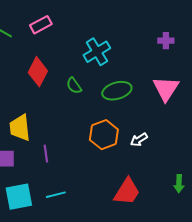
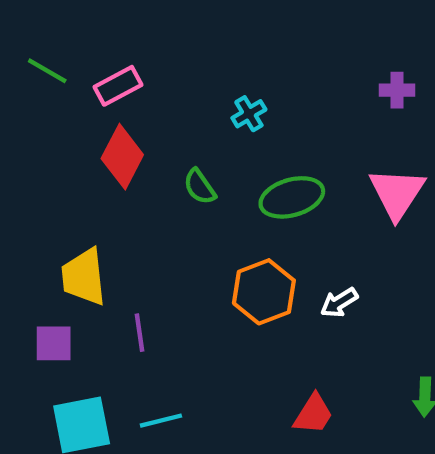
pink rectangle: (41, 25) -> (118, 86), moved
cyan cross: (97, 52) -> (249, 114), size x0.6
red trapezoid: (127, 192) -> (313, 414), size x0.7

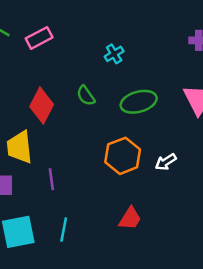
red diamond: (122, 157) -> (42, 105), moved
red trapezoid: (313, 414) -> (130, 218), moved
cyan line: (161, 421) -> (64, 229), turned -65

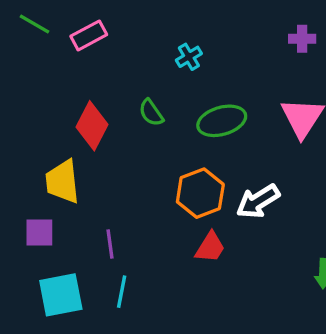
white arrow: (166, 162) -> (258, 201), size x1.5
purple line: (51, 179) -> (110, 244), moved
red trapezoid: (130, 218) -> (210, 247), moved

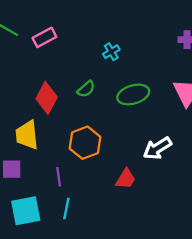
green semicircle: (151, 113) -> (86, 89), turned -96
orange hexagon: (200, 193) -> (85, 143), moved

